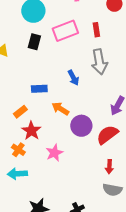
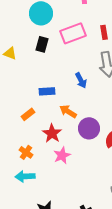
red star: (31, 131) -> (52, 133), moved

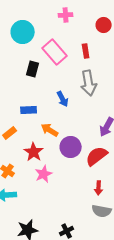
pink rectangle: (73, 33) -> (55, 52), turned 70
black rectangle: (42, 44) -> (33, 69), moved

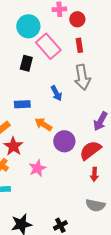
red circle: (104, 25) -> (77, 19), moved
cyan circle: (23, 32) -> (28, 26), moved
red star: (34, 152) -> (13, 146), moved
red arrow: (99, 188) -> (94, 174), moved

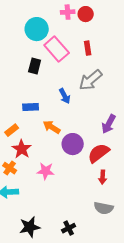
red circle: (77, 19) -> (86, 14), moved
gray arrow: (82, 77) -> (91, 80), turned 60
pink star: (37, 168) -> (46, 171), turned 30

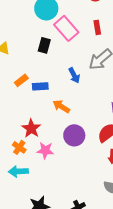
orange rectangle: (12, 130) -> (21, 80), moved
purple circle: (73, 144) -> (74, 135), moved
pink star: (46, 171) -> (45, 150), moved

